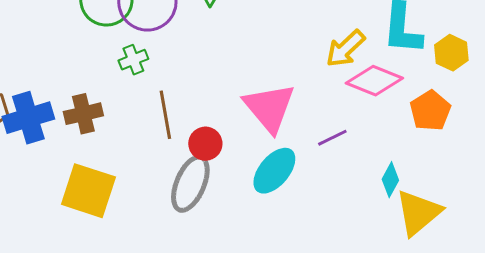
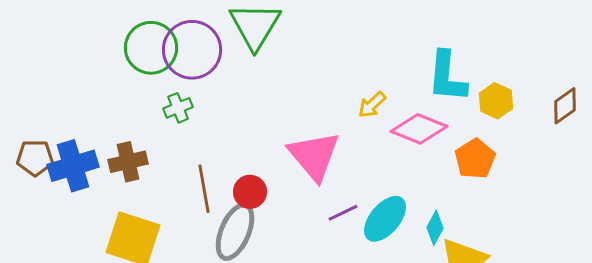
yellow arrow: (345, 49) -> (372, 105), moved, size x0.7
brown line: (165, 115) -> (204, 189), moved
purple line: (332, 138) -> (343, 213), moved
cyan ellipse: (274, 171) -> (385, 219), moved

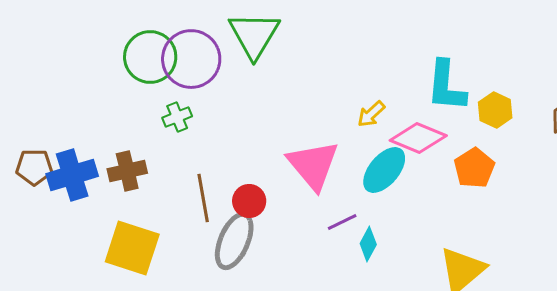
cyan ellipse: (385, 219) -> (384, 170), moved
cyan diamond: (435, 228) -> (368, 244), moved

